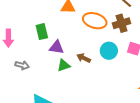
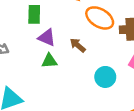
cyan circle: (109, 51) -> (105, 77), moved
brown arrow: (84, 58) -> (78, 45), moved

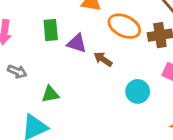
purple triangle: (47, 38) -> (77, 43), moved
green triangle: (49, 61) -> (50, 94), moved

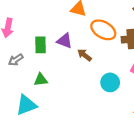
green rectangle: (51, 30) -> (40, 45), moved
gray arrow: (17, 71) -> (16, 60), turned 120

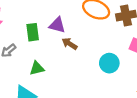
brown arrow: (84, 55) -> (70, 44), moved

